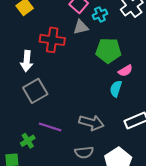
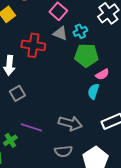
cyan cross: (100, 14) -> (80, 31), moved
gray triangle: (81, 27) -> (60, 33), turned 35
gray square: (35, 91) -> (17, 93), size x0.7

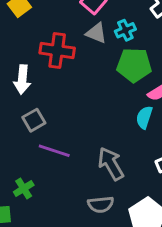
gray arrow: (70, 123) -> (111, 164), turned -135
purple line: (31, 127) -> (54, 151), moved

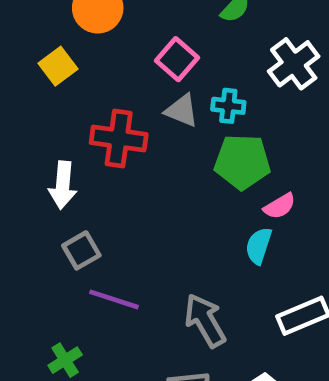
cyan cross: (125, 30) -> (228, 106), turned 30

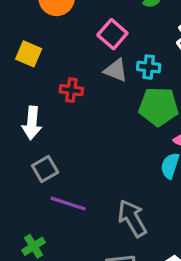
yellow square: (58, 66) -> (29, 54), moved, turned -30
red cross: (119, 138) -> (71, 90), size x0.6

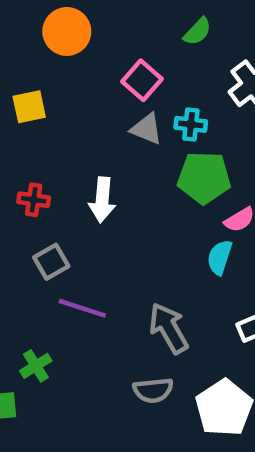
yellow square: (29, 54) -> (29, 107), turned -35
red cross: (71, 90) -> (34, 200), moved
white arrow: (32, 123) -> (102, 200), moved

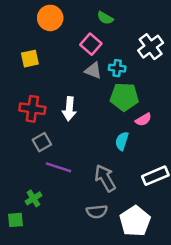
green semicircle: (197, 31) -> (105, 18), moved, turned 77
red cross: (34, 200) -> (32, 109), size x1.5
cyan semicircle: (220, 257) -> (122, 141), moved

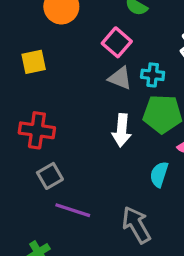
white arrow: (69, 109) -> (122, 130), moved

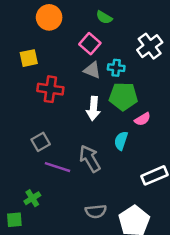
red cross: (37, 130) -> (50, 89), moved
gray arrow: (136, 225) -> (90, 159), moved

